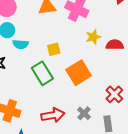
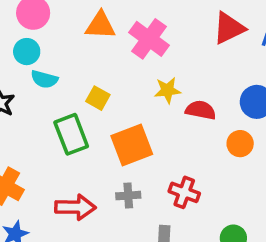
yellow square: (54, 49) -> (98, 98), turned 32
red cross: (114, 94) -> (184, 192), turned -36
gray cross: (84, 113) -> (128, 196), moved, turned 32

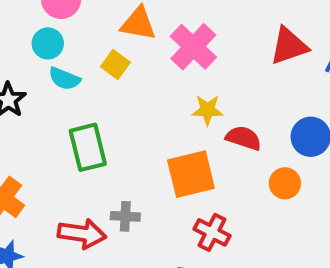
yellow square: (98, 98) -> (115, 65), moved
orange square: (132, 145) -> (191, 174), moved
gray cross: (128, 196) -> (125, 216), moved

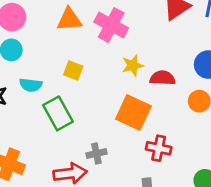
yellow square: (115, 65) -> (73, 70), moved
cyan semicircle: (64, 79) -> (31, 85), moved
orange square: (191, 174) -> (133, 112), turned -36

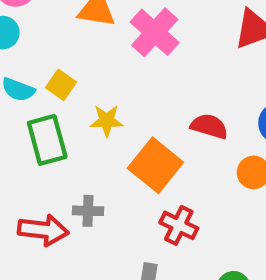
yellow star: (133, 65) -> (107, 121), moved
yellow square: (73, 70) -> (61, 85), moved

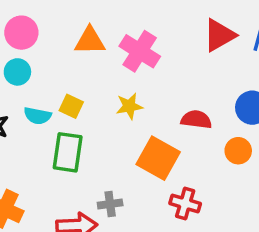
yellow star: (107, 121) -> (129, 106), moved
green rectangle: (47, 140) -> (68, 152), turned 33

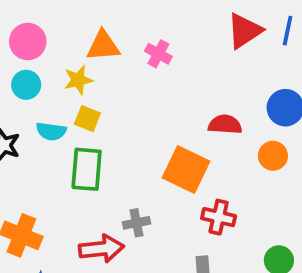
pink cross: (140, 51) -> (158, 54), size x0.6
yellow star: (129, 106) -> (78, 80), moved

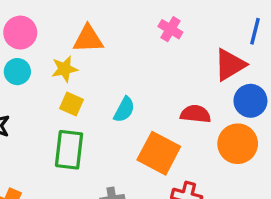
red triangle: (244, 31) -> (230, 65), moved
pink cross: (158, 54) -> (170, 29), moved
cyan semicircle: (51, 131) -> (124, 110), moved, turned -72
orange circle: (273, 156) -> (238, 144), size x1.5

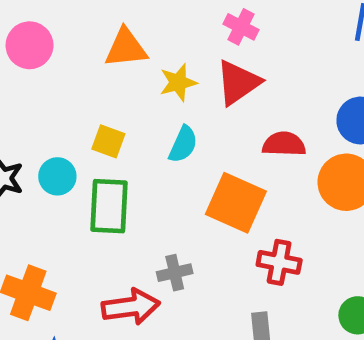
red triangle: (230, 65) -> (238, 82), moved
yellow star: (65, 69) -> (178, 83), moved
cyan circle: (17, 72) -> (57, 176), moved

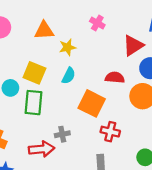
red triangle: (238, 82) -> (133, 45), moved
yellow square: (108, 141) -> (34, 73), size x1.5

